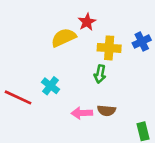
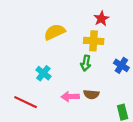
red star: (87, 22) -> (101, 19), moved
blue cross: (142, 41) -> (121, 65), moved, turned -32
red line: (18, 97) -> (26, 102), moved

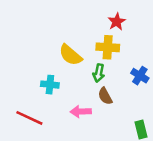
yellow semicircle: (55, 32) -> (70, 55), moved, turned -115
cyan cross: (43, 73) -> (50, 85), turned -32
brown semicircle: (91, 94) -> (105, 96), moved, turned 56

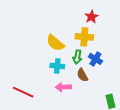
blue cross: (140, 76) -> (95, 59), moved
cyan cross: (50, 85) -> (57, 66), moved

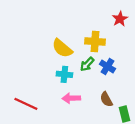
red star: (91, 17) -> (120, 19), moved
green arrow: (77, 57) -> (87, 64), turned 32
brown semicircle: (82, 75) -> (106, 99), moved

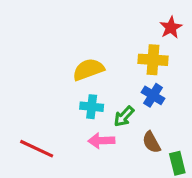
yellow cross: (95, 42) -> (153, 60), moved
yellow semicircle: (62, 48) -> (88, 70), turned 120
green arrow: (87, 64) -> (124, 116), moved

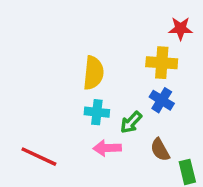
red star: (171, 27) -> (181, 29), turned 30
yellow semicircle: (88, 70) -> (93, 73), turned 116

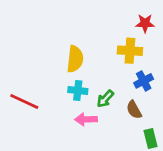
blue cross: (162, 100) -> (144, 81), moved, turned 30
brown semicircle: (160, 150) -> (134, 110), moved
red line: (39, 157) -> (24, 101), moved

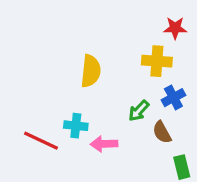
cyan cross: (78, 91) -> (76, 126), moved
green arrow: (105, 99) -> (139, 111), moved
red line: (24, 101) -> (41, 141), moved

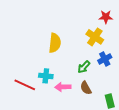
yellow cross: (157, 61) -> (95, 37), turned 30
brown semicircle: (162, 132) -> (86, 88), moved

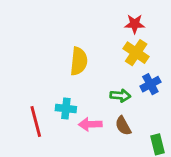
red star: (106, 17) -> (135, 24), moved
green arrow: (84, 67) -> (120, 96), turned -128
red line: (25, 85) -> (36, 121), turned 50

